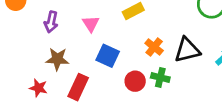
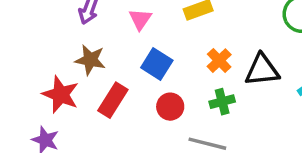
green cross: (160, 78) -> (222, 102), turned -36
red circle: (135, 81) -> (170, 107), moved
red star: (38, 88) -> (61, 94), size x1.5

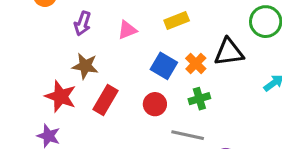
pink triangle: (140, 19) -> (127, 30), turned 35
blue square: (157, 64) -> (164, 66), moved
black triangle: (262, 70) -> (229, 52), moved

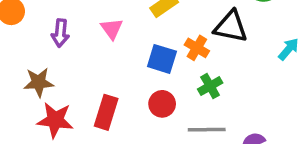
pink triangle: (127, 30) -> (112, 29), turned -30
black triangle: (229, 52) -> (231, 27), turned 32
brown star: (85, 66) -> (39, 82), moved

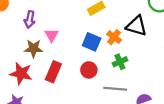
pink triangle: (112, 29) -> (52, 35), moved
brown star: (39, 82) -> (33, 48), moved

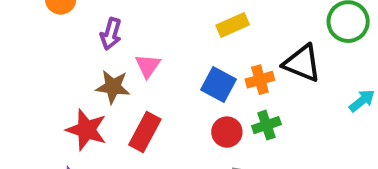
orange cross: (114, 37) -> (260, 80), turned 32
red circle: (89, 70) -> (227, 132), moved

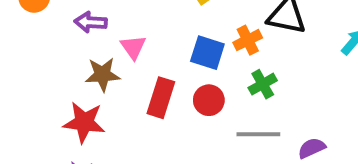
purple arrow: (111, 34) -> (91, 22), turned 88
red rectangle: (145, 132) -> (161, 98), moved
red circle: (227, 132) -> (209, 100), moved

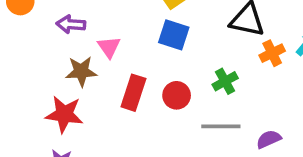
orange cross: (248, 40) -> (272, 53), moved
blue square: (207, 53) -> (174, 35), moved

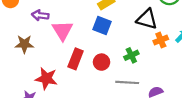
pink triangle: (109, 47) -> (62, 30), size x1.5
brown star: (81, 71) -> (24, 44), moved
red star: (64, 114) -> (46, 79), moved

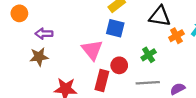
purple arrow: (40, 15) -> (44, 34), moved
pink triangle: (62, 30) -> (92, 50), moved
red rectangle: (76, 59) -> (102, 81), moved

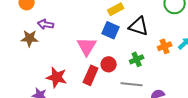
black triangle: (160, 16) -> (139, 26), moved
brown star: (39, 57) -> (30, 38), moved

